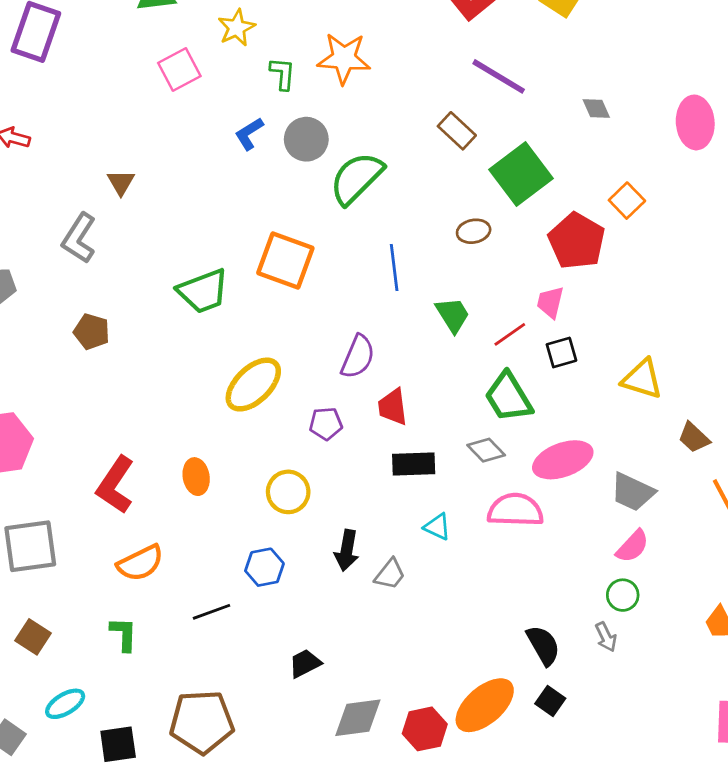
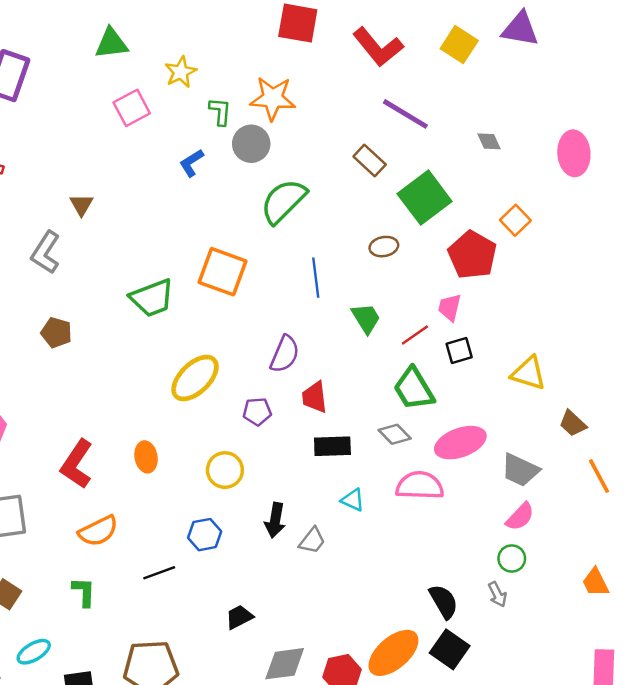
gray circle: (306, 139) -> (251, 144), moved
black square: (550, 701) -> (450, 649), size x1.5

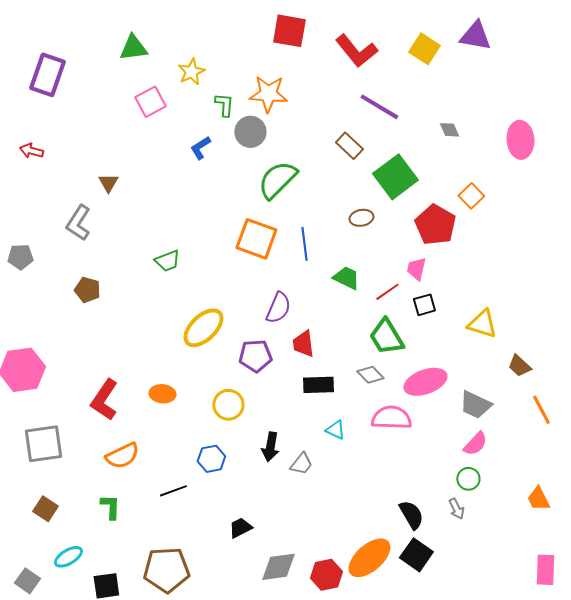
orange square: (223, 272) -> (256, 239), moved
green trapezoid: (152, 298) -> (167, 261), size x0.7
green trapezoid: (366, 318) -> (346, 278), turned -32
purple pentagon: (257, 411) -> (255, 356), size x1.4
orange ellipse: (146, 457) -> (162, 394), turned -75

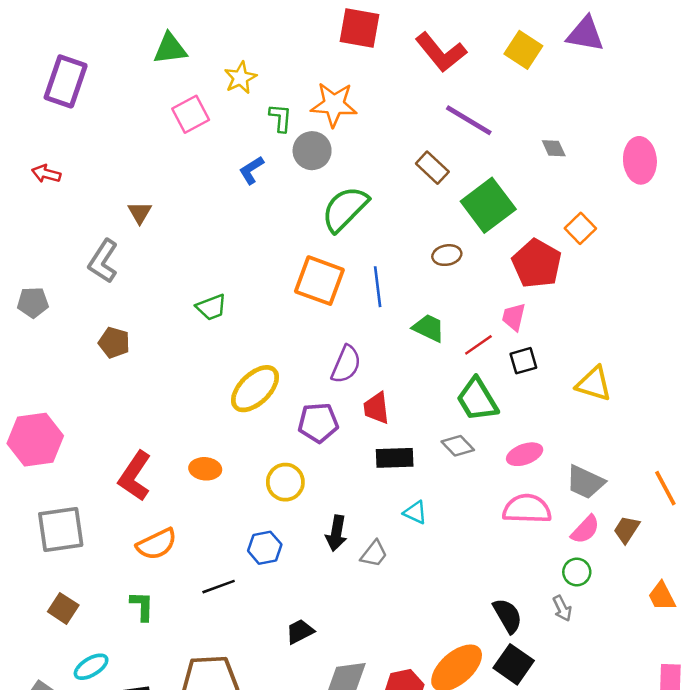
brown trapezoid: (519, 366) -> (627, 530), moved, turned 80
pink ellipse: (425, 382) -> (525, 454), size x0.7
pink semicircle: (391, 418) -> (527, 509), moved

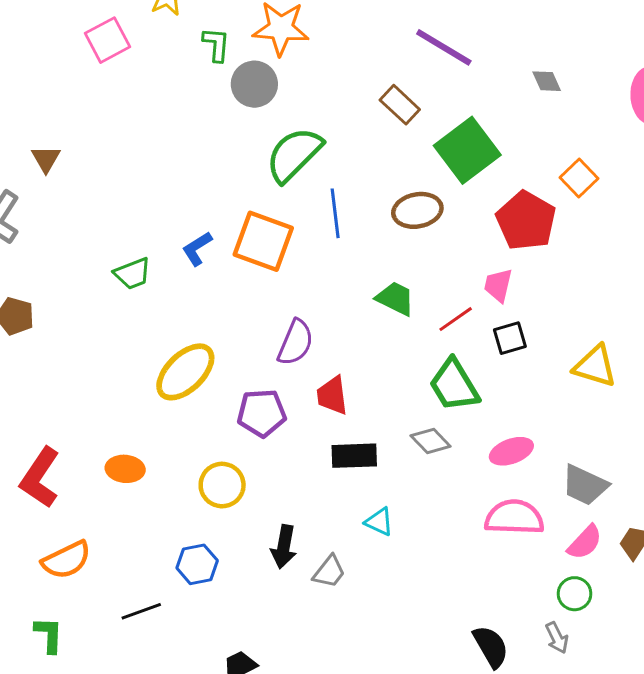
blue L-shape: (251, 170) -> (197, 249), moved
brown ellipse: (447, 255) -> (417, 210), size x1.4
blue line: (378, 287) -> (335, 213), moved

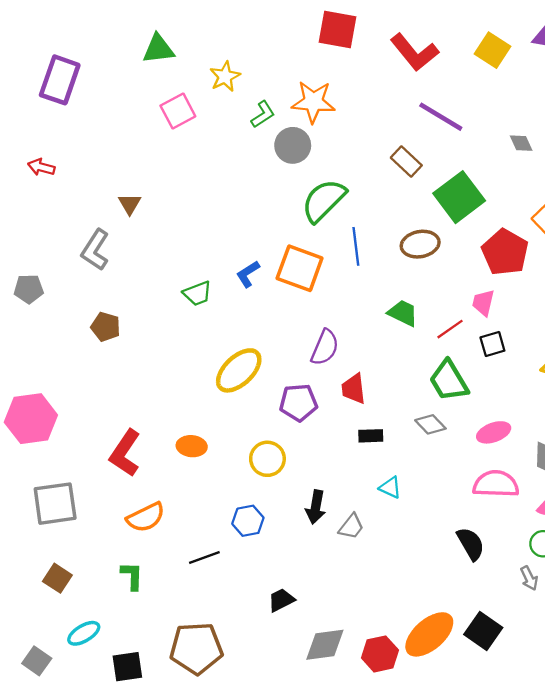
green L-shape: (216, 44) -> (263, 114), turned 52
black rectangle: (354, 456) -> (371, 436), size x0.7
black semicircle: (491, 647) -> (471, 544), moved

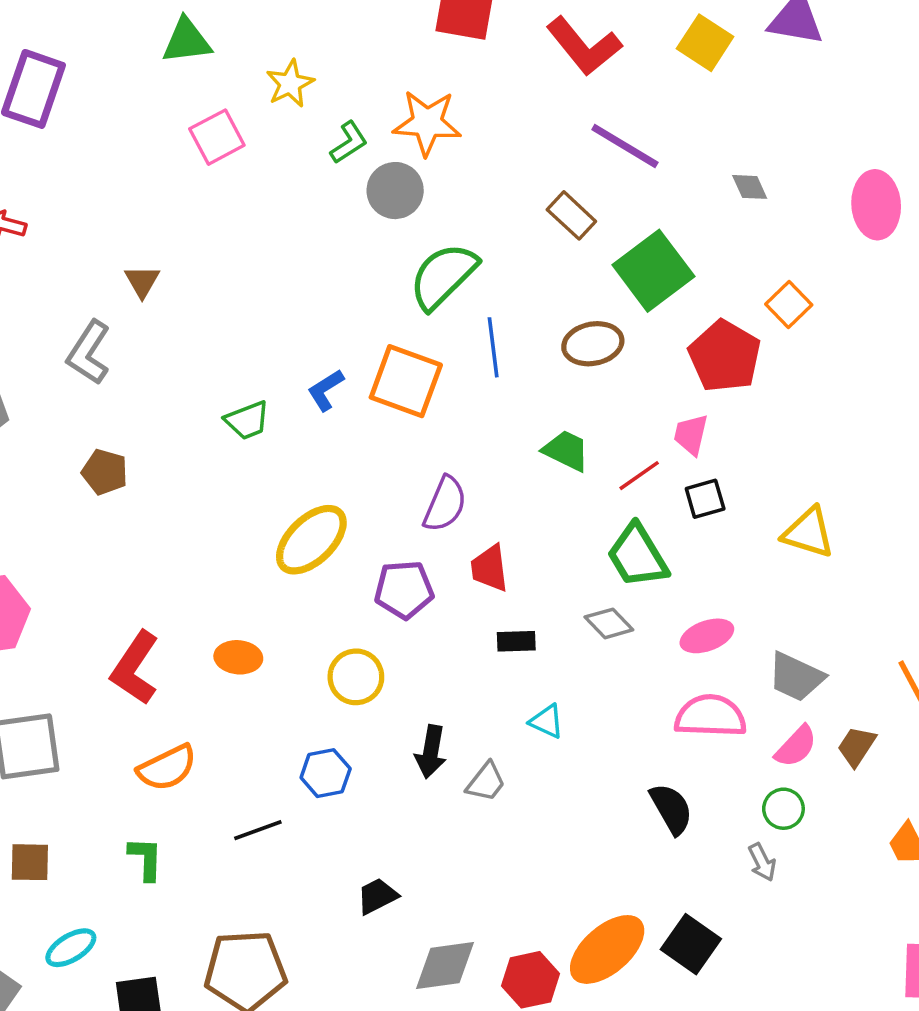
brown square: (57, 578) -> (30, 862), turned -32

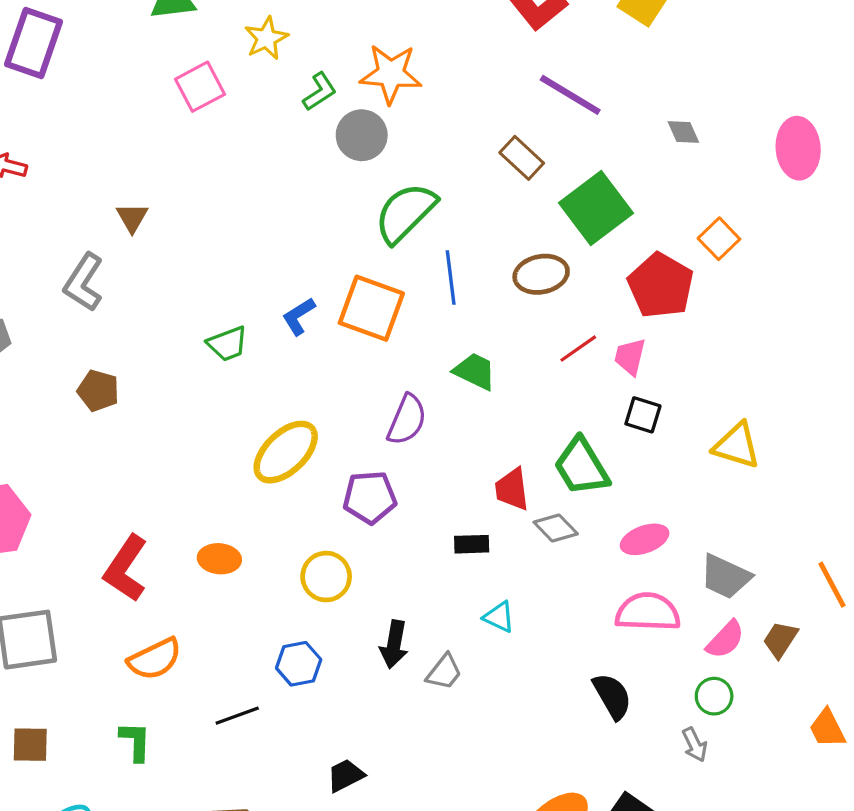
green trapezoid: (566, 451) -> (475, 371), moved
red line: (639, 476) -> (578, 349), moved
black square: (705, 499) -> (643, 415), turned 33
red trapezoid: (490, 568) -> (512, 489), moved

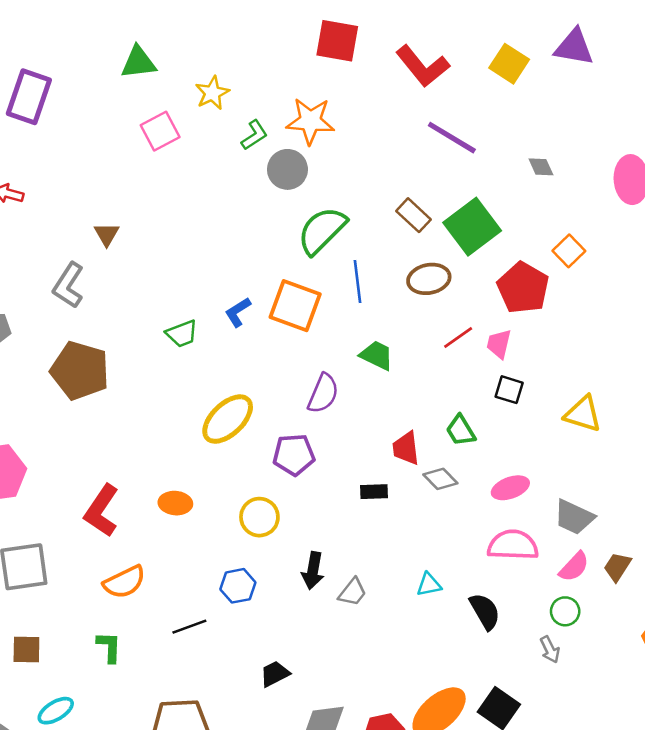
brown rectangle: (522, 158) -> (414, 215), moved
brown pentagon: (98, 391) -> (80, 371), size x1.8
green trapezoid: (582, 467) -> (461, 430), size x0.7
cyan triangle: (499, 617) -> (429, 585), moved, turned -36

